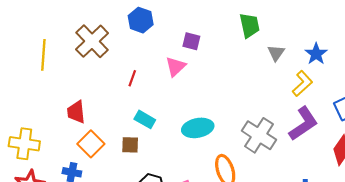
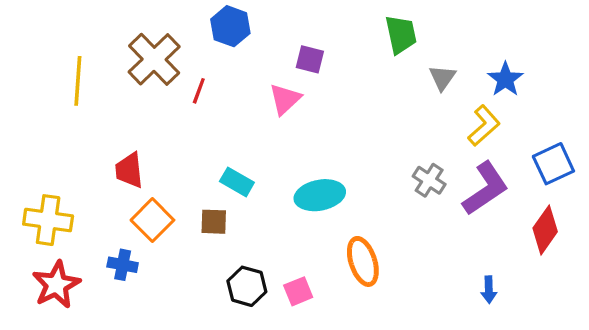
red line: (132, 78) -> (199, 91), moved
gray cross: (259, 135) -> (429, 180), moved, size x0.6

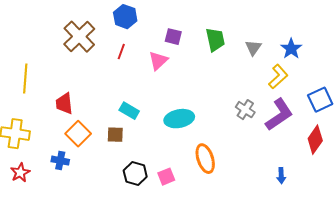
green trapezoid: (401, 34) -> (215, 40), moved
yellow line: (78, 81) -> (25, 79), moved
red line: (199, 91) -> (121, 52), moved
red star: (56, 285) -> (20, 173), size x0.7

